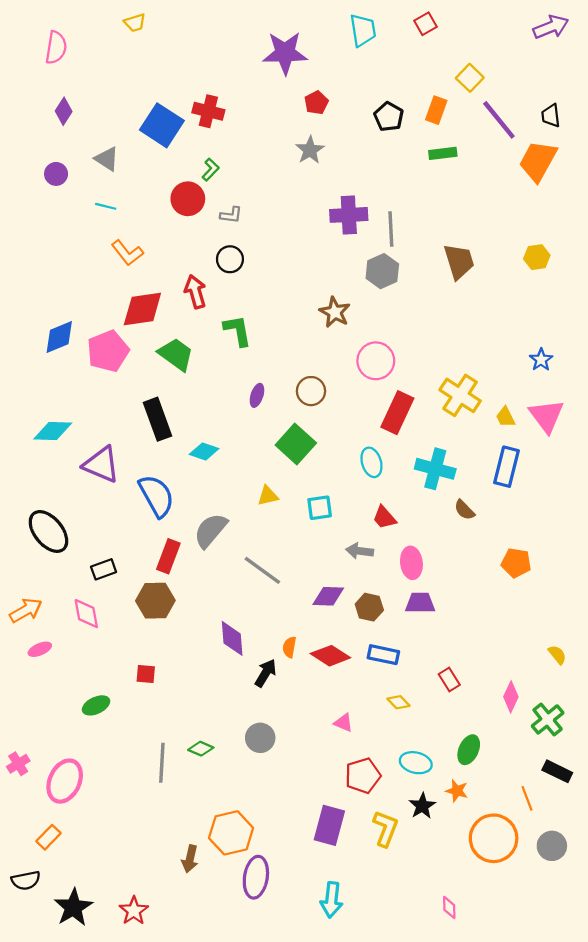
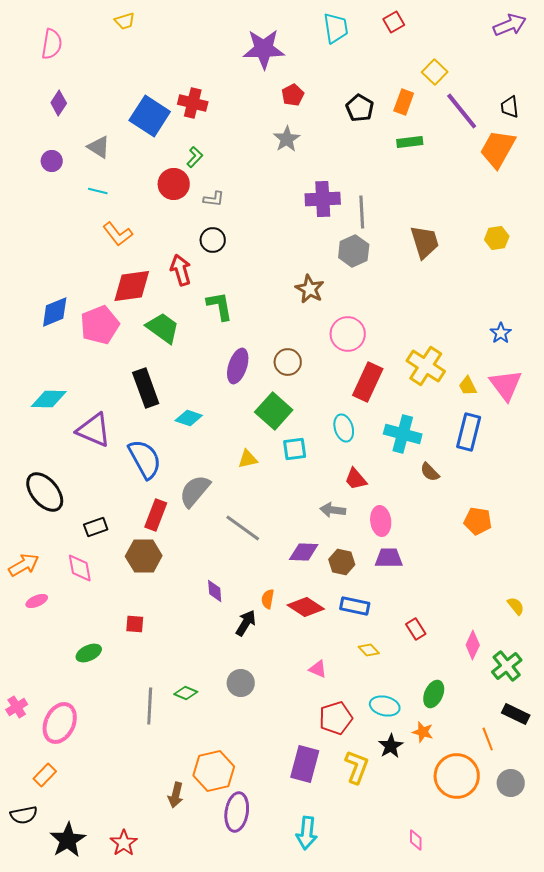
purple ellipse: (257, 395) -> (238, 366), size x1.6
cyan square: (320, 508) -> (295, 449), moved
purple diamond: (232, 638) -> (215, 591), size x0.7

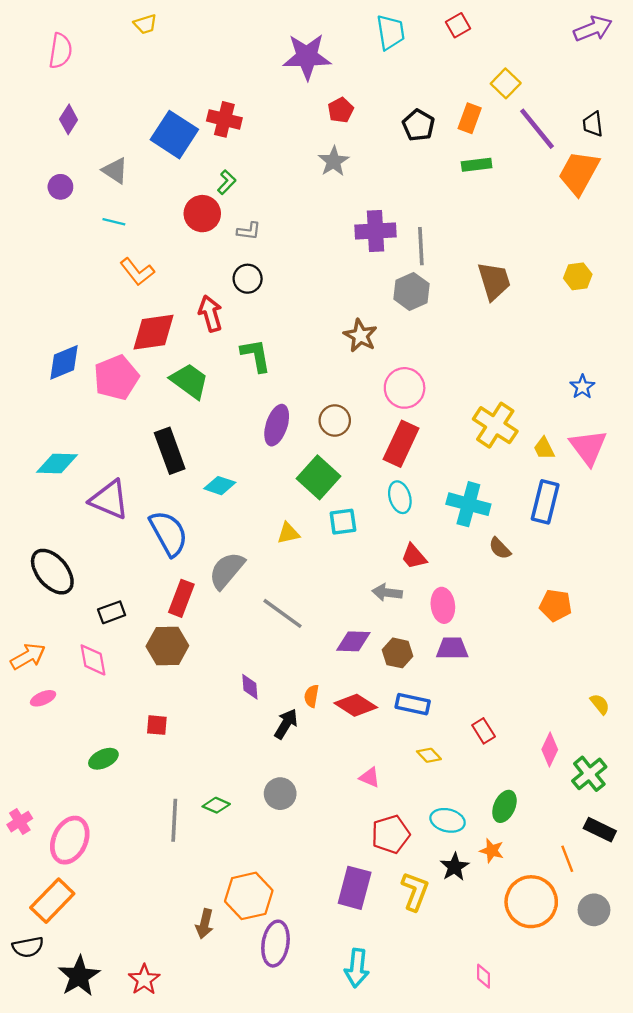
red rectangle: (368, 382) -> (401, 444), moved
orange rectangle: (45, 775) -> (52, 901), size x1.6

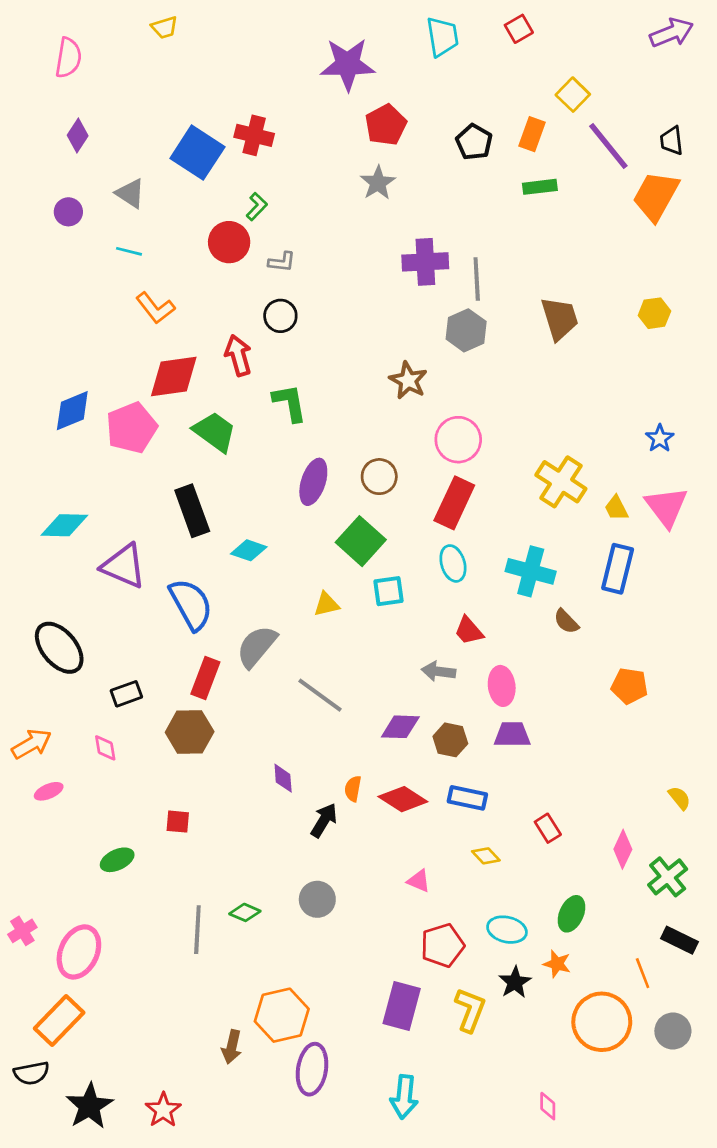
red pentagon: (341, 110) -> (386, 125), size x1.4
pink diamond: (93, 660) -> (105, 748), size x0.7

